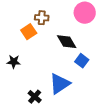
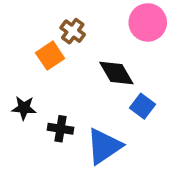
brown cross: (42, 18) -> (73, 31), turned 32
black cross: (35, 97) -> (61, 129), moved, turned -32

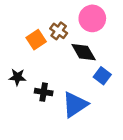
pink circle: (148, 22) -> (92, 18), moved
brown cross: (73, 31) -> (59, 31), moved

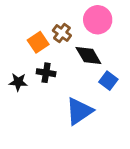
black cross: (44, 92) -> (46, 73), moved

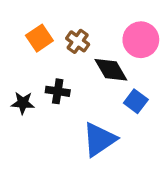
pink circle: (98, 20) -> (141, 40), moved
orange square: (38, 42) -> (39, 38), moved

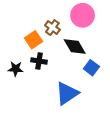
orange square: (39, 38) -> (33, 40), moved
pink circle: (141, 40) -> (83, 15), moved

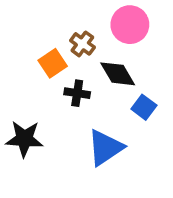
black cross: (39, 61) -> (77, 93), moved
black star: (16, 69) -> (24, 139), moved, size x1.5

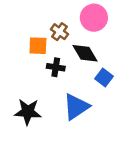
orange square: (53, 63) -> (38, 46), turned 36
black star: (24, 139) -> (28, 112), moved

